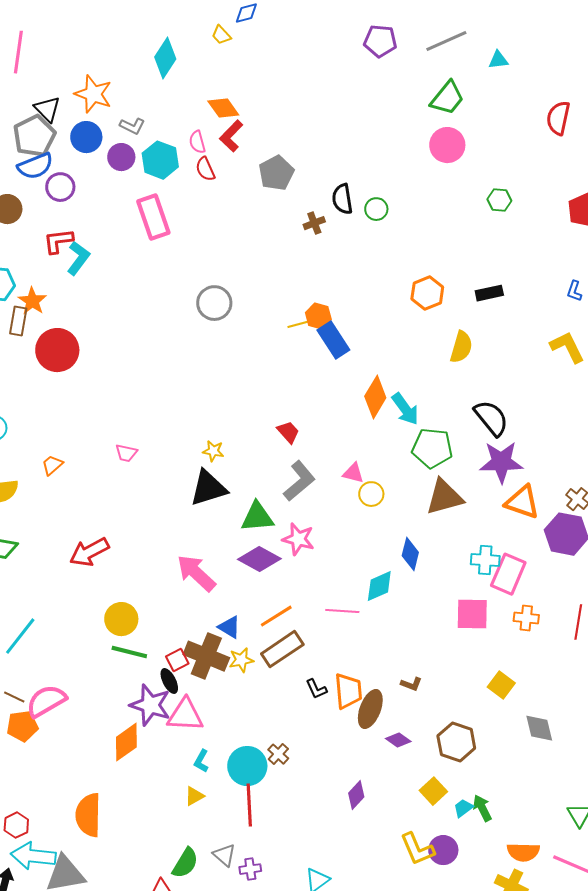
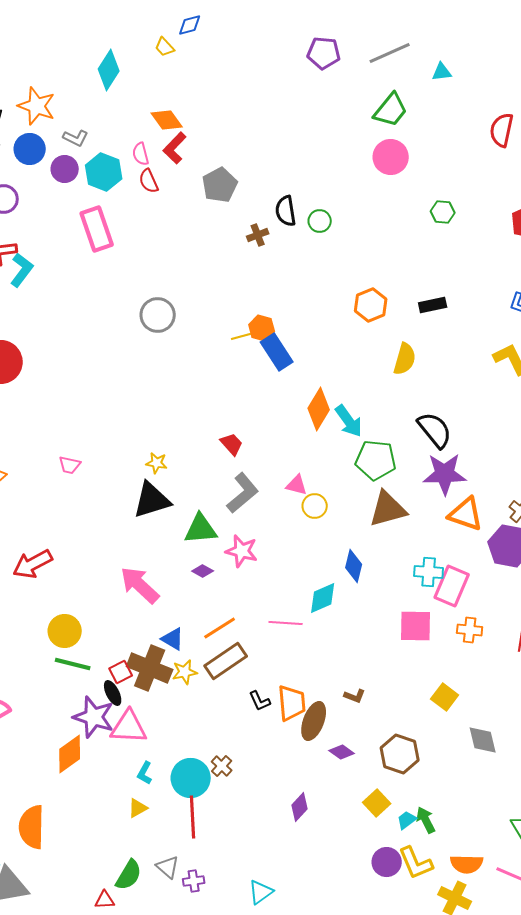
purple diamond: (259, 559) -> (203, 571), size x0.5
yellow L-shape: (417, 849) -> (416, 863), moved

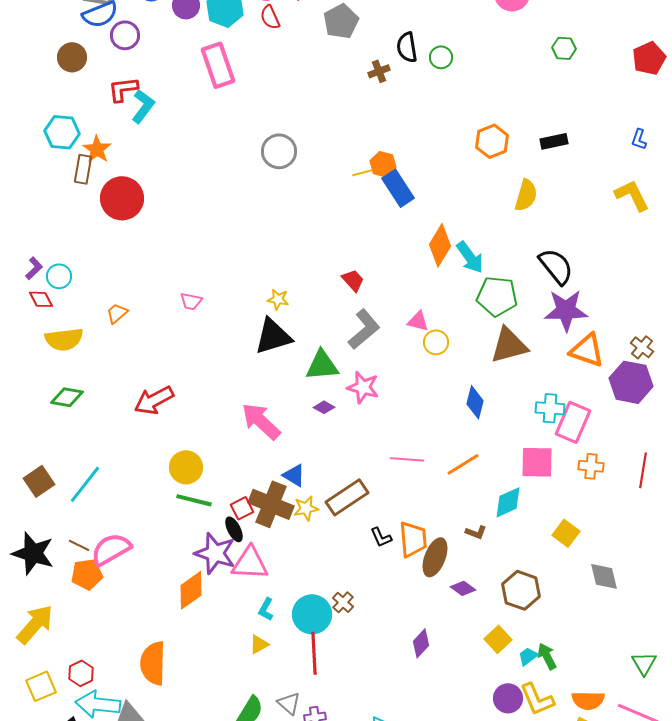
cyan diamond: (323, 598) -> (508, 502), moved
orange line: (220, 628) -> (463, 464), moved

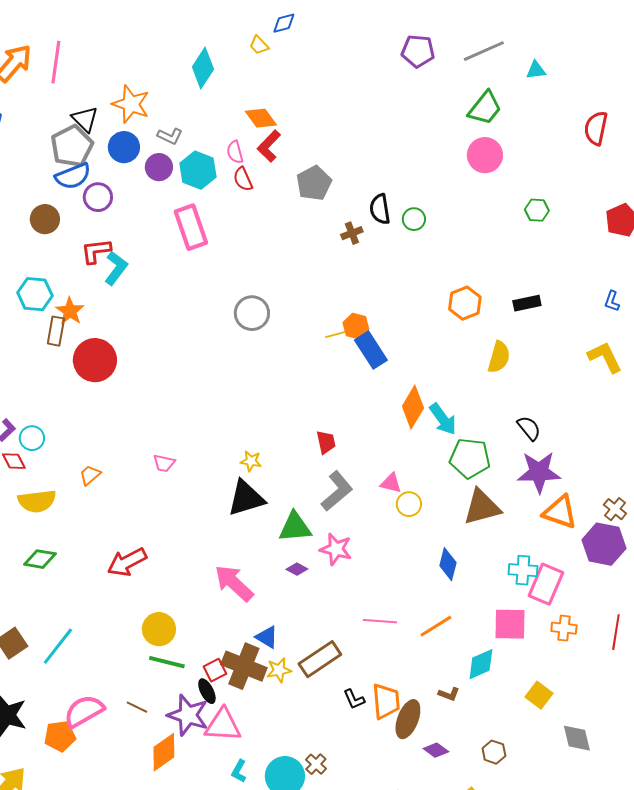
black semicircle: (556, 266) -> (529, 428), size x0.7
red trapezoid: (353, 280) -> (326, 442), turned 30
brown line: (79, 545) -> (137, 707), moved
brown hexagon: (521, 590) -> (494, 752), size x0.6

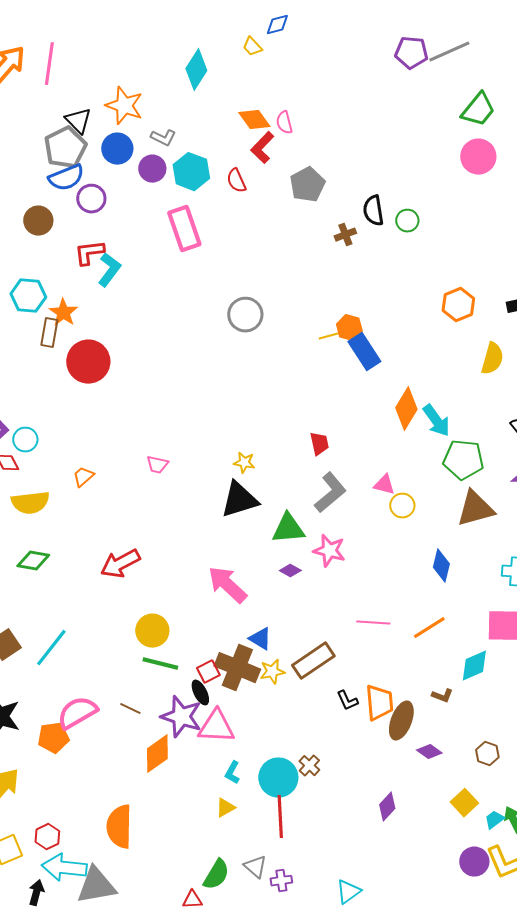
gray line: (484, 51) -> (449, 52), moved
pink semicircle: (235, 152) -> (284, 123), moved

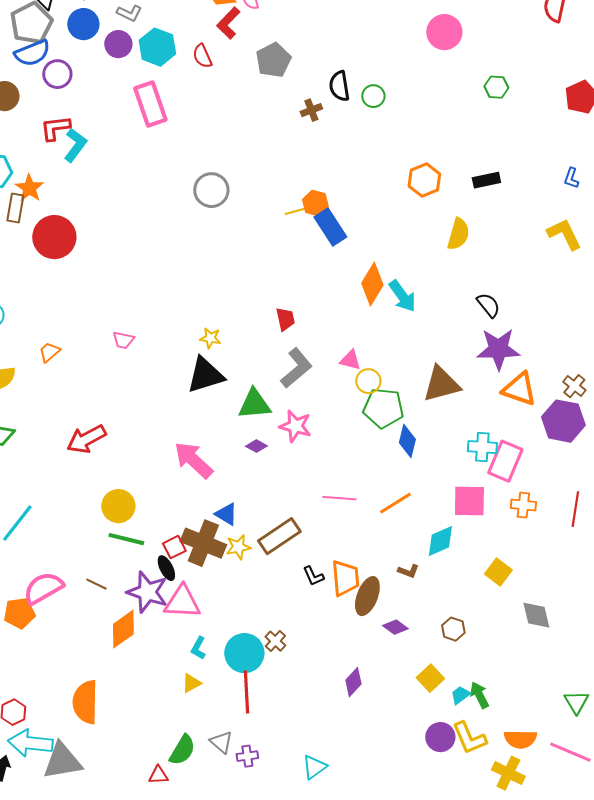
green pentagon: (463, 460) -> (383, 408), moved

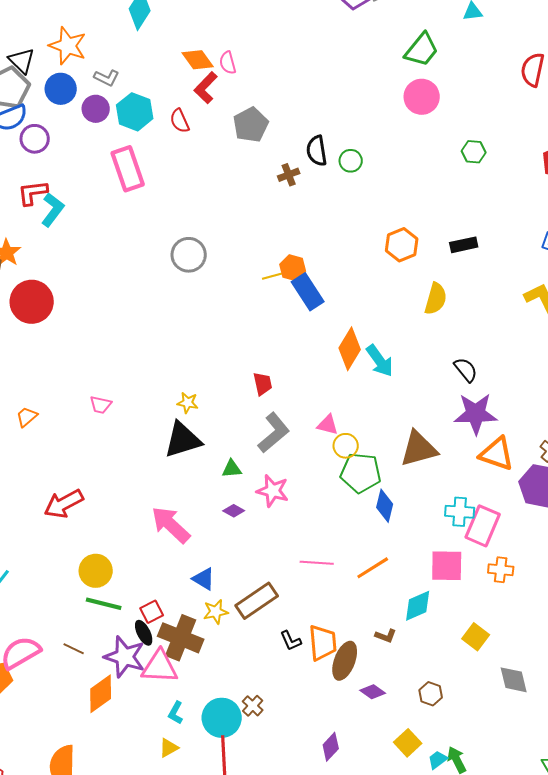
green triangle: (254, 404) -> (232, 469), size x0.6
brown cross: (203, 543) -> (181, 638), moved

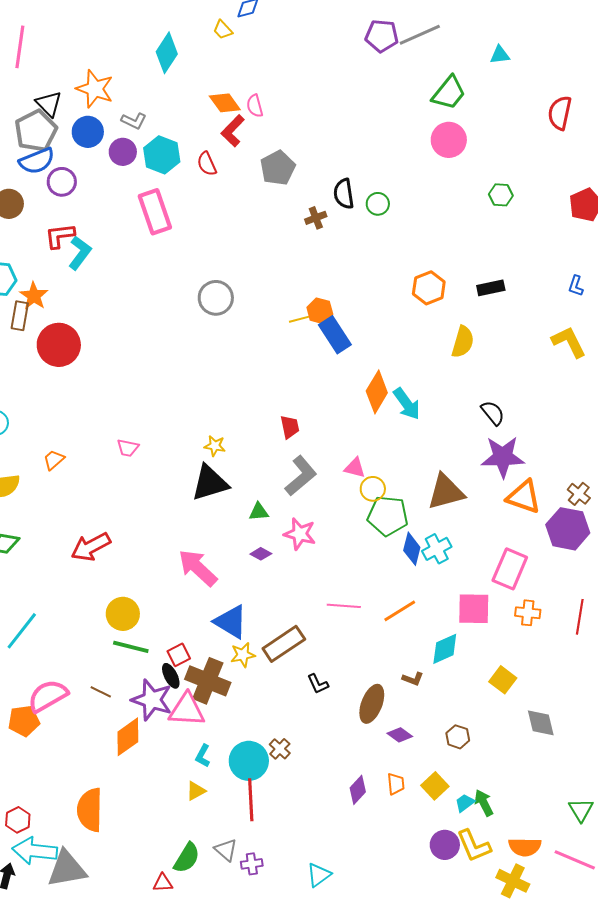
cyan cross: (460, 512) -> (437, 549), moved, turned -32
blue triangle: (204, 579) -> (231, 622), size x1.5
orange trapezoid: (323, 643) -> (396, 784), moved, size x0.6

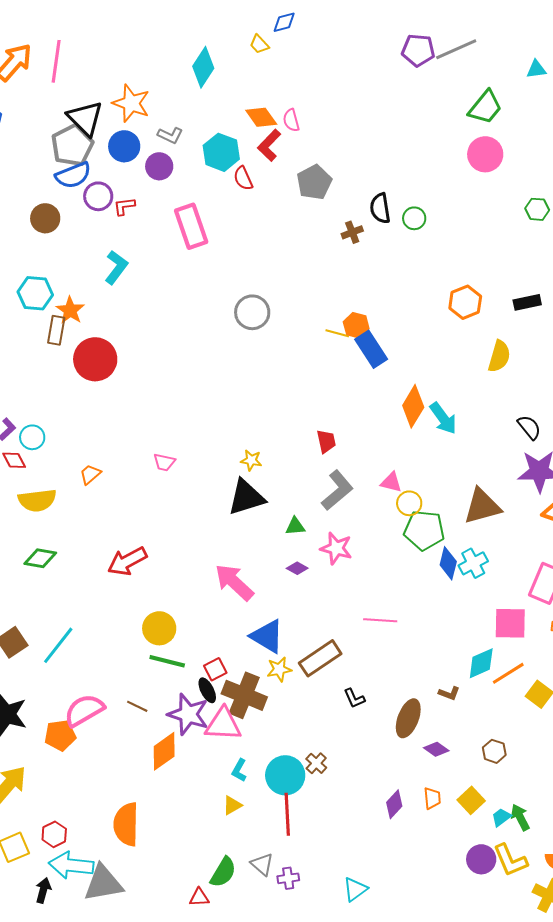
black triangle: (49, 104) -> (85, 118), size x1.4
cyan hexagon: (162, 155) -> (221, 152), moved
red L-shape: (60, 236) -> (124, 206), moved, size x0.7
yellow line: (301, 319) -> (337, 333), turned 30
orange line: (400, 611) -> (508, 673), moved

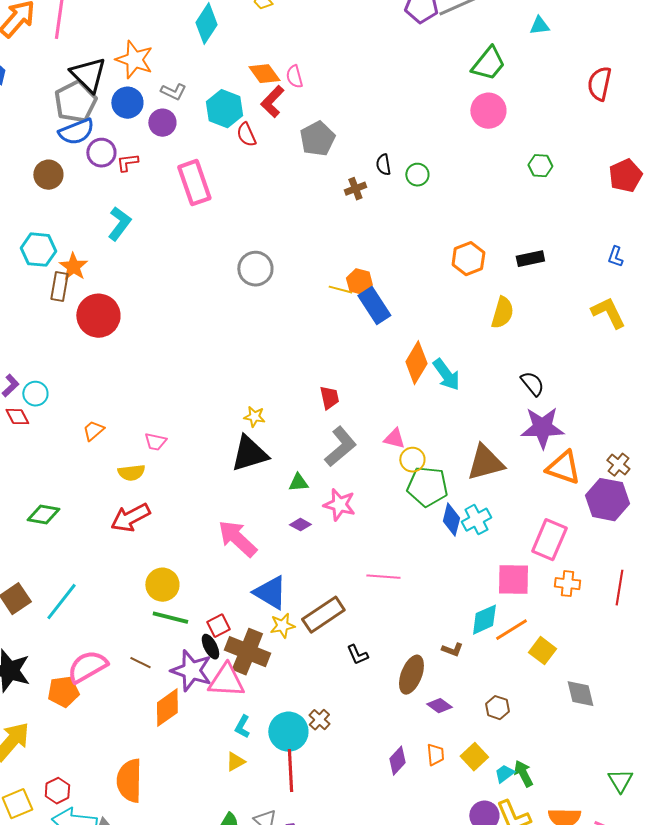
black semicircle: (380, 208) -> (383, 165), size x0.7
pink trapezoid: (164, 462) -> (155, 442), moved
yellow semicircle: (37, 500) -> (131, 473), moved, size x0.7

